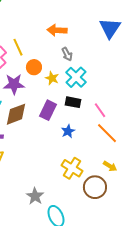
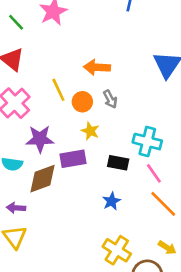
yellow line: (18, 47) -> (58, 90), moved
orange circle: (34, 67) -> (82, 102), moved
cyan cross: (76, 77) -> (147, 142), moved, turned -30
purple rectangle: (48, 110) -> (73, 159), moved, turned 54

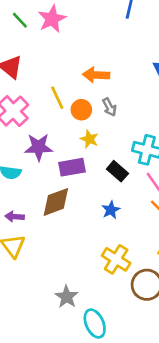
green line: (16, 22) -> (20, 20), moved
black rectangle: (118, 163) -> (117, 171), turned 30
brown diamond: (43, 179) -> (56, 202), moved

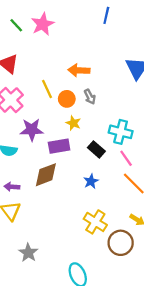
gray star: (67, 297) -> (28, 253), moved

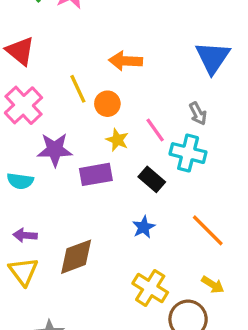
gray arrow: (90, 97) -> (198, 114), moved
pink line: (126, 158) -> (155, 130), moved
brown diamond: (46, 175) -> (76, 257), moved

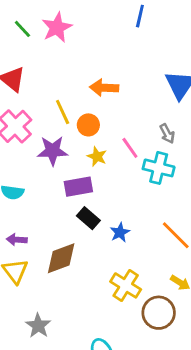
purple star: (55, 150) -> (53, 151), moved
black rectangle: (152, 179) -> (88, 218), moved

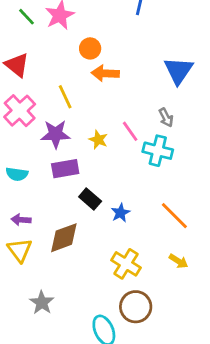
orange circle: (88, 125) -> (90, 48), moved
purple rectangle: (78, 187) -> (65, 169), moved
brown circle: (159, 313) -> (136, 307), moved

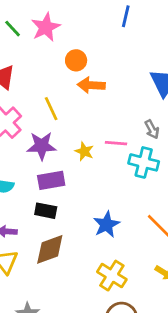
pink line: (130, 131) -> (116, 143), turned -50
black rectangle: (90, 199) -> (46, 211), moved, turned -30
blue star: (120, 213) -> (106, 225), size x1.4

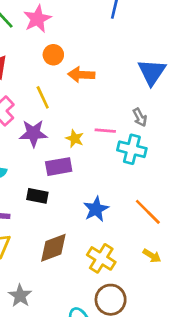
orange circle: (76, 60) -> (53, 55), moved
purple rectangle: (51, 180) -> (59, 167), moved
brown diamond: (50, 249) -> (53, 248), moved

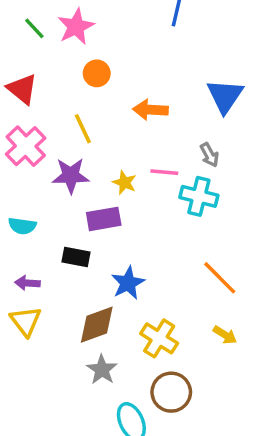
orange arrow: (81, 75) -> (150, 110), moved
blue star: (96, 209) -> (128, 283), moved
gray star: (20, 296) -> (102, 370), moved

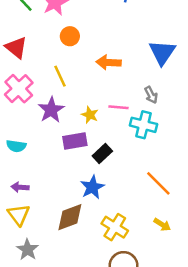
purple star: (71, 176) -> (51, 110), turned -30
black rectangle: (76, 257) -> (102, 153), moved, turned -54
gray star: (102, 370) -> (27, 250), moved

